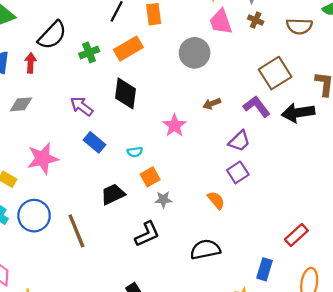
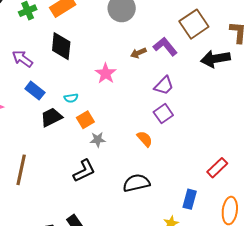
purple L-shape: (257, 106) -> (165, 47), moved
black trapezoid: (113, 194) -> (51, 117), moved
brown line: (76, 231) -> (21, 170), turned 36

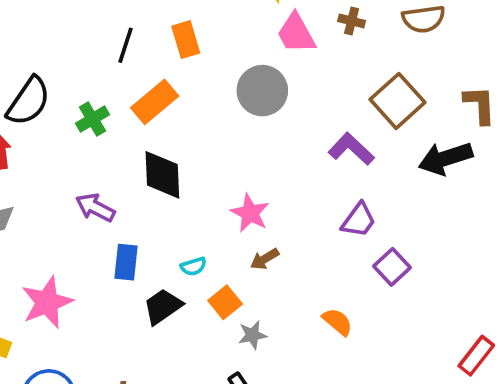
brown arrow: (138, 53) -> (265, 259), moved
blue rectangle: (35, 91) -> (126, 262), turned 66
purple square: (163, 114) -> (392, 267), moved

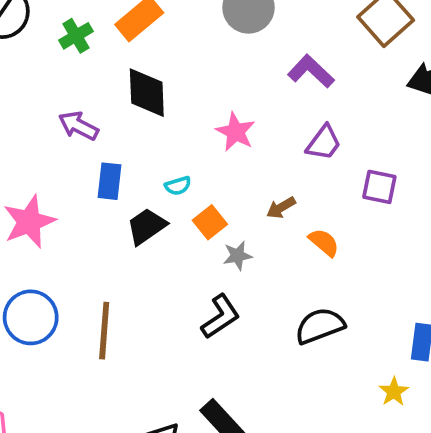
purple L-shape: (351, 149) -> (311, 71), moved
purple trapezoid: (359, 220) -> (324, 143), moved
brown arrow: (265, 259) -> (281, 208), moved
purple square: (392, 267) -> (379, 187), turned -36

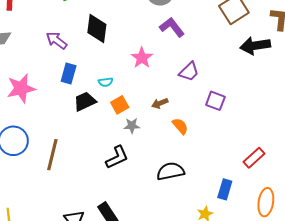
purple L-shape: (311, 71) -> (172, 27), moved

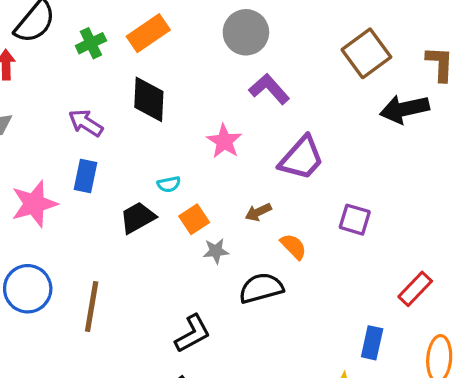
purple trapezoid: (189, 72) -> (301, 158), size x1.4
blue rectangle: (69, 73) -> (86, 176), moved
purple square: (215, 101) -> (355, 220), moved
black L-shape: (117, 157) -> (193, 334), moved
black semicircle: (170, 171) -> (261, 288), moved

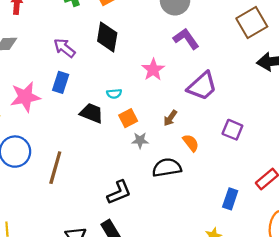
brown arrow: (258, 212) -> (170, 118), turned -35
black trapezoid: (138, 218) -> (92, 113), turned 45
blue rectangle: (372, 343) -> (230, 199), moved

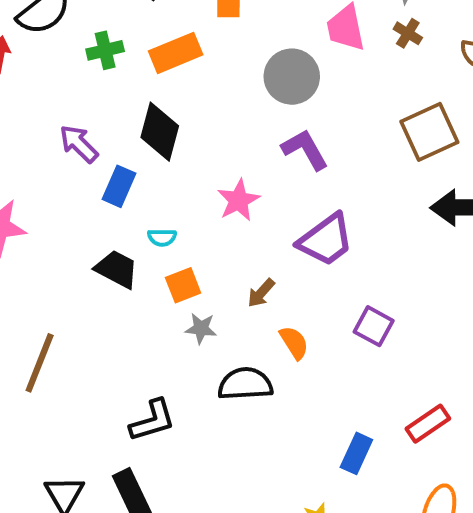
blue rectangle: (61, 82) -> (119, 186), moved

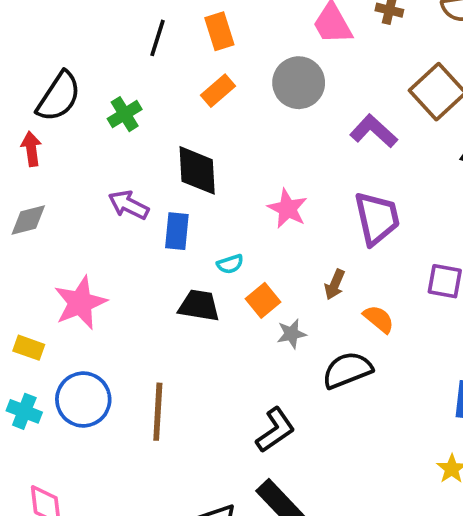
orange rectangle: (176, 53) -> (218, 91), moved, size x0.7
purple L-shape: (305, 150) -> (374, 131), moved
purple trapezoid: (326, 240) -> (377, 218), turned -48

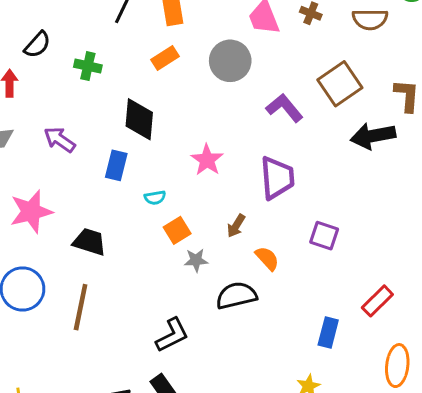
black semicircle: (59, 97) -> (37, 45), size x0.7
green cross: (125, 114) -> (88, 66), turned 36
purple arrow: (129, 205) -> (60, 140), moved
black trapezoid: (199, 306) -> (89, 242), moved

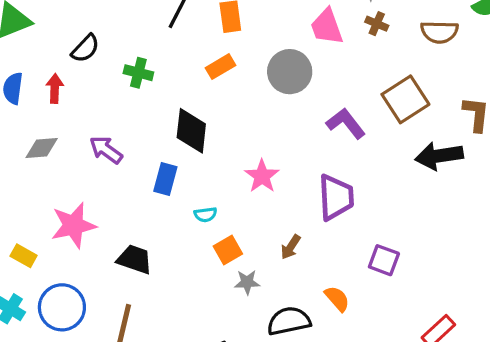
orange semicircle: (267, 258) -> (337, 299), moved

